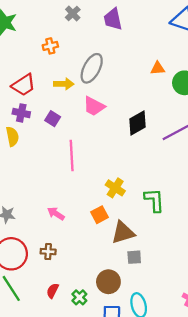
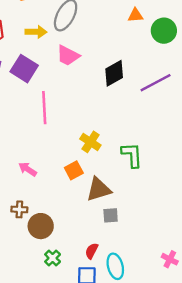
purple square: (53, 119) -> (24, 69), size x1.6
brown circle: (108, 282) -> (41, 226), moved
red semicircle: (53, 291) -> (92, 251), moved

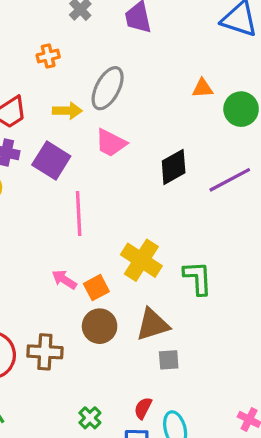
yellow cross: (90, 142) -> (141, 260), size x1.4
pink arrow: (28, 169) -> (64, 280), moved
orange square: (74, 170) -> (96, 288), moved
brown cross: (19, 209) -> (45, 352), size x1.5
brown circle: (41, 226) -> (100, 326), moved

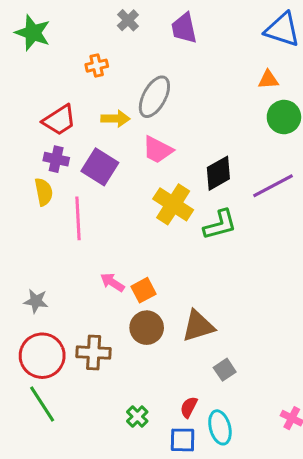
orange triangle: (202, 88) -> (268, 80), moved
pink line: (79, 214) -> (78, 218), moved
yellow cross: (141, 260) -> (173, 204), moved
green L-shape: (198, 278) -> (220, 225), moved, turned 78
gray square: (169, 360) -> (225, 370), moved, turned -30

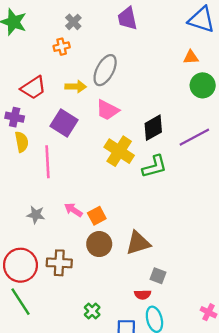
gray cross: (128, 20) -> (73, 22), moved
purple cross: (56, 159) -> (15, 117), moved
gray star: (36, 301) -> (36, 215), moved
gray square: (225, 370) -> (158, 276), turned -35
red semicircle: (189, 407) -> (143, 295), moved, turned -119

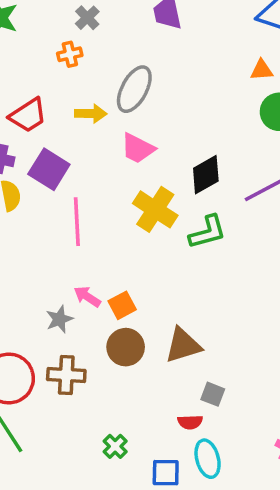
purple square: (64, 123) -> (49, 169), moved
pink line: (47, 162) -> (77, 222), moved
gray star: (36, 215) -> (59, 319), moved, turned -30

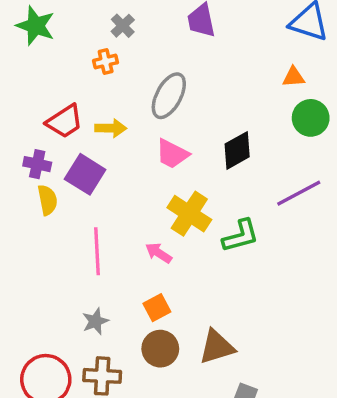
yellow arrow: (91, 114) -> (111, 128), moved
black diamond: (206, 175) -> (237, 150), moved
pink line: (77, 222) -> (97, 251), moved
pink arrow: (87, 297) -> (159, 253), moved

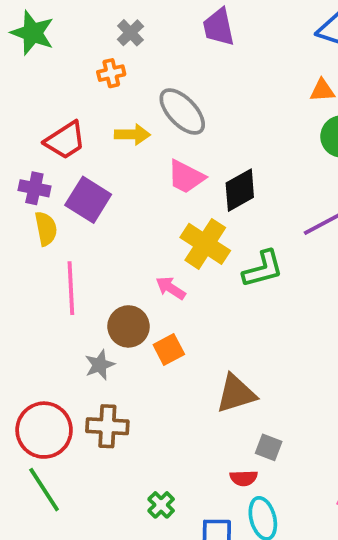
gray ellipse: (169, 96) -> (182, 112), turned -72
yellow arrow: (111, 128) -> (132, 135), moved
black diamond: (237, 150) -> (240, 190), moved
pink line: (97, 251) -> (71, 288), moved
brown circle: (160, 349) -> (128, 326), moved

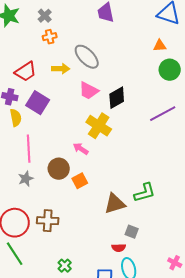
gray cross: (130, 33) -> (45, 16), moved
green L-shape: (263, 269) -> (145, 193), moved
gray star: (100, 365) -> (26, 179), moved
green cross: (161, 505) -> (65, 266), moved

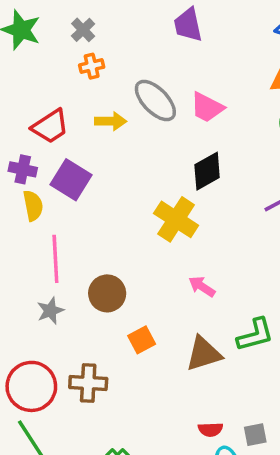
pink trapezoid: (89, 91) -> (207, 107), moved
pink arrow: (81, 149) -> (202, 287), moved
orange square: (80, 181) -> (142, 340), moved
gray square: (132, 232) -> (255, 435), moved, turned -32

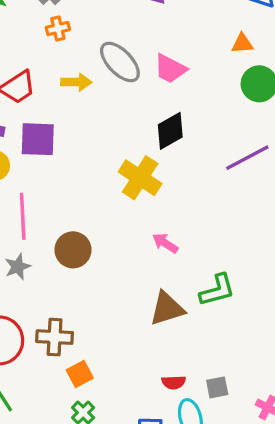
purple square: (71, 180) -> (38, 139), turned -30
orange square: (142, 340) -> (80, 374), moved

